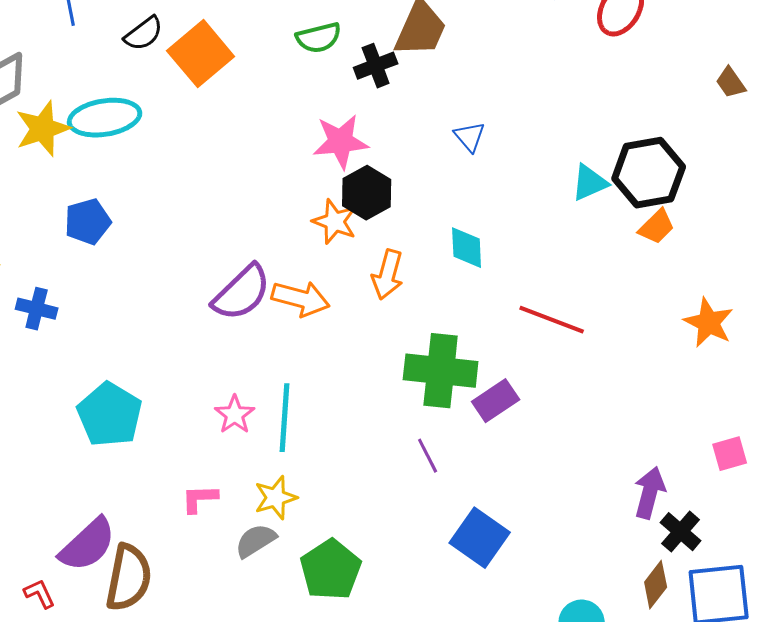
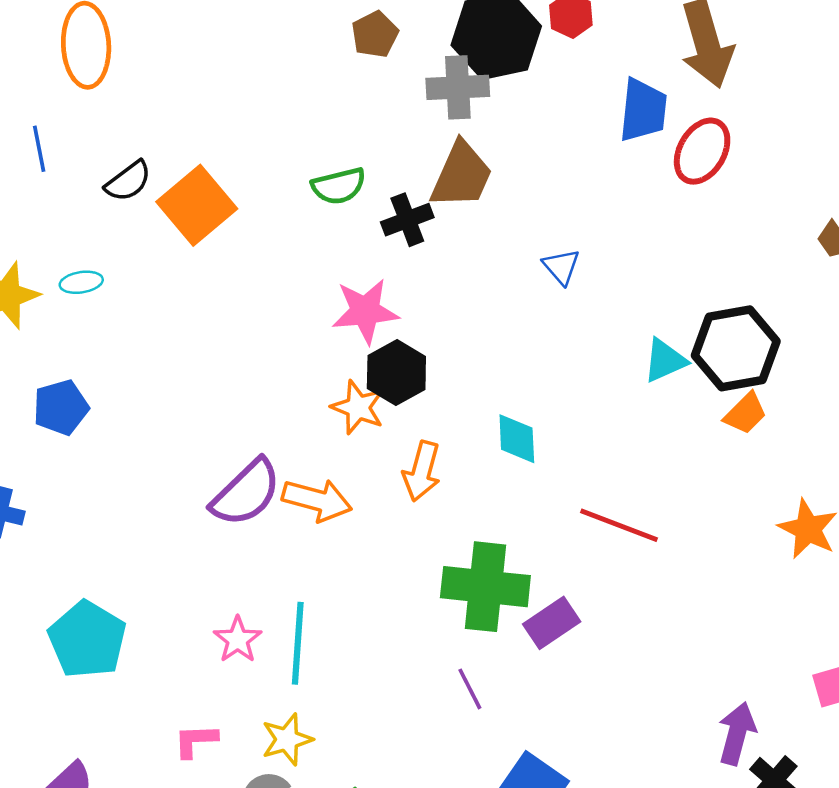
cyan ellipse: (105, 118) -> (81, 282), size x0.5
blue triangle: (470, 137) -> (561, 267), moved

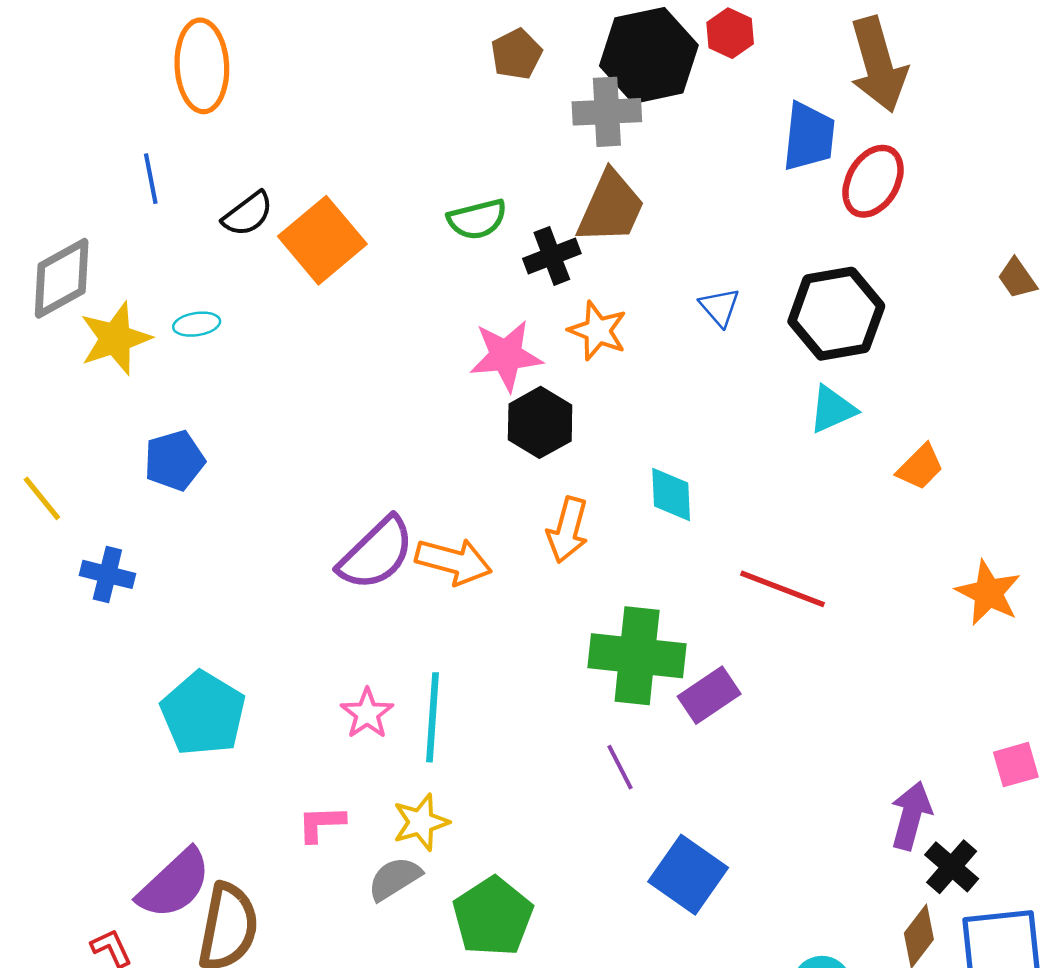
black hexagon: (736, 348) -> (836, 314), moved
orange star: (358, 407) -> (598, 331), moved

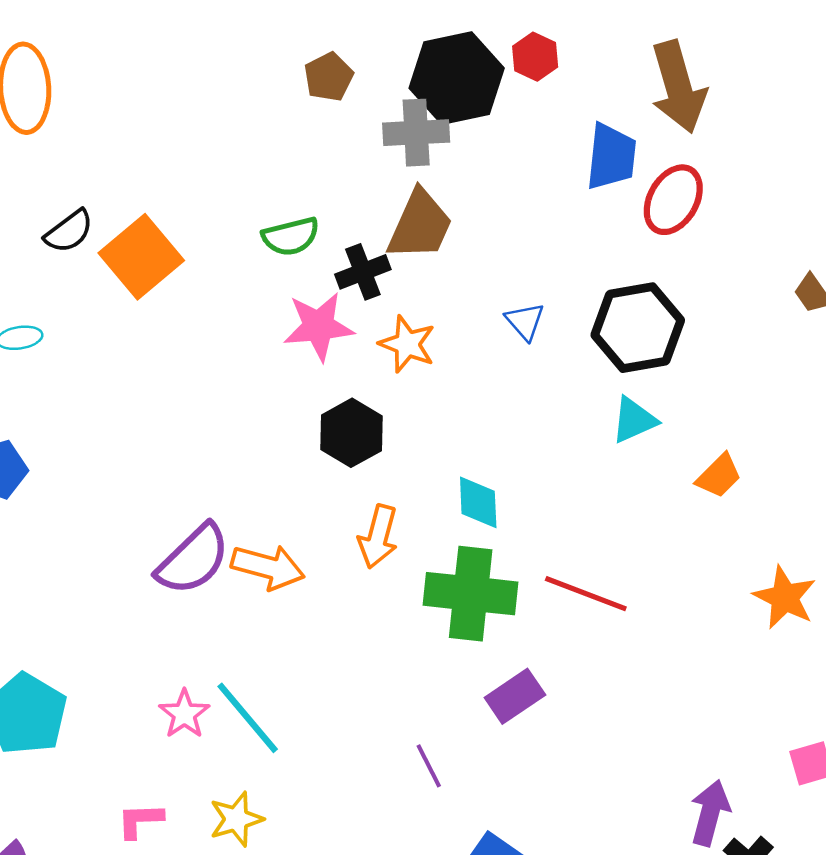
pink star: (506, 356) -> (319, 326), moved
green cross: (637, 656) -> (471, 594), moved
cyan line: (433, 717) -> (248, 718), turned -44

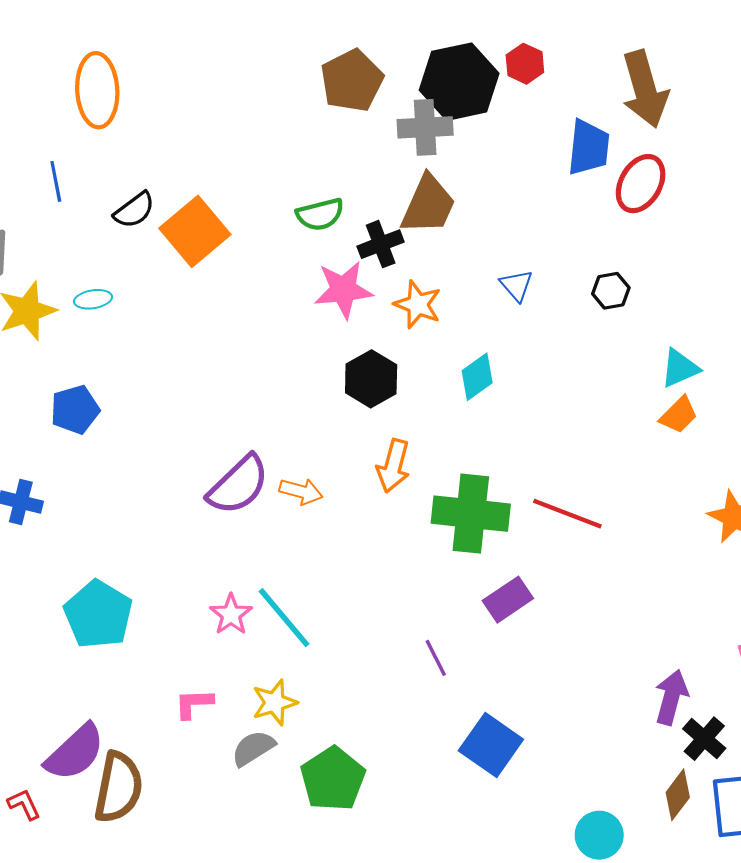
brown pentagon: (329, 77) -> (352, 81), size x1.5
black hexagon: (638, 328) -> (611, 291), size x0.5
cyan triangle: (634, 420) -> (680, 368), moved
cyan diamond: (478, 502) -> (477, 377), moved, turned 57
orange arrow: (268, 567) -> (301, 491), size x0.7

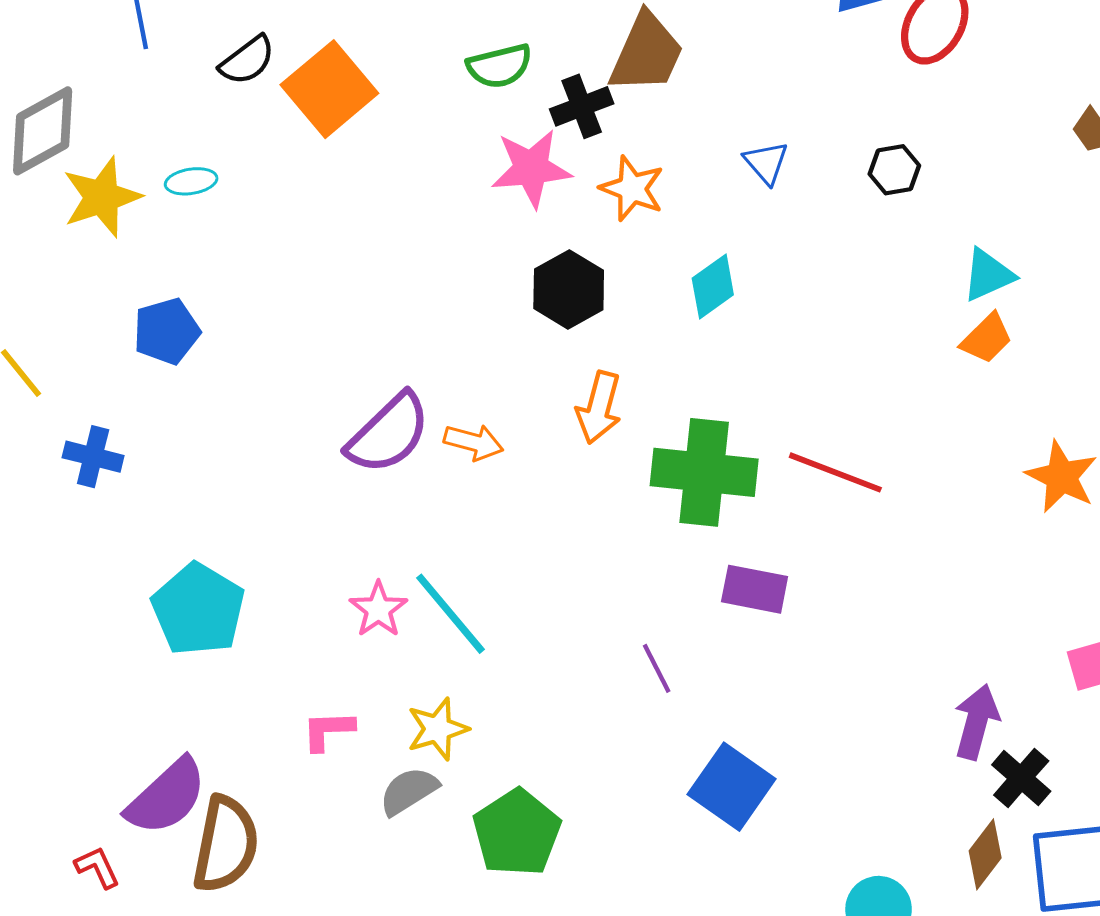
purple rectangle: (508, 600) -> (755, 589), turned 45

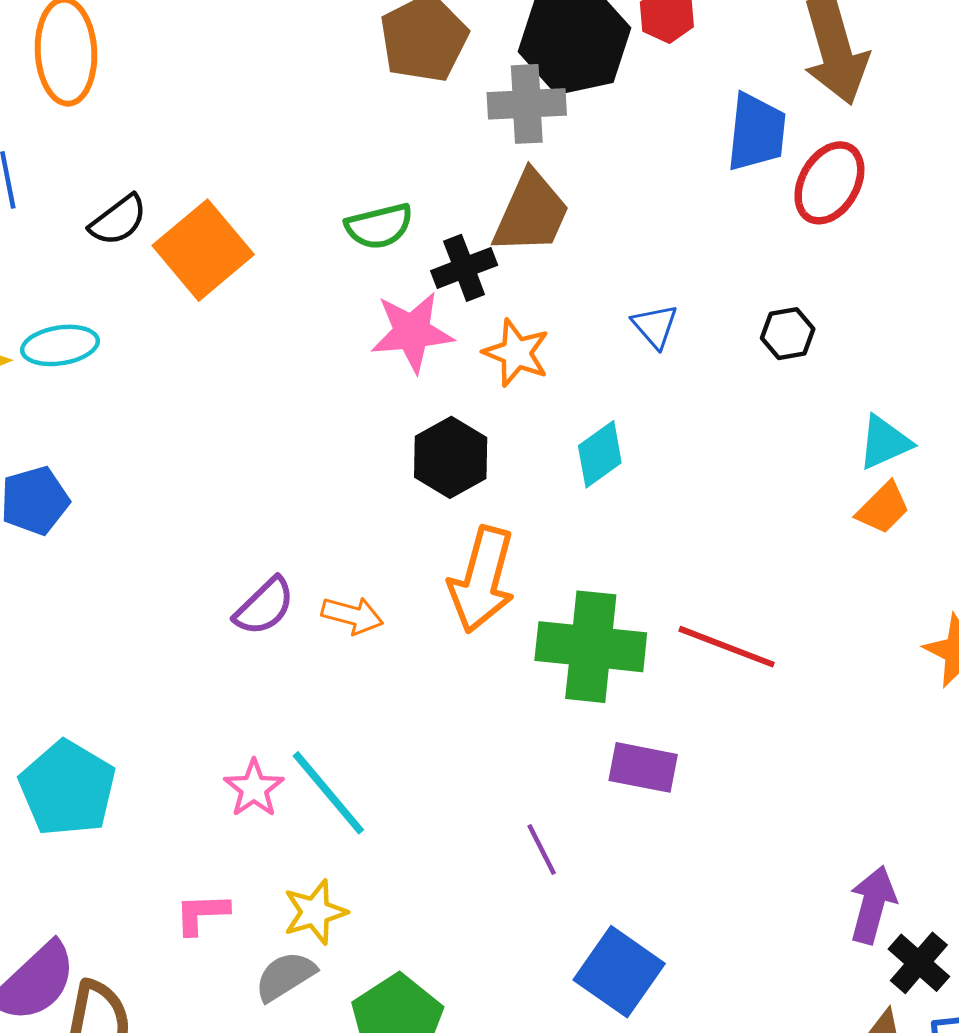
cyan ellipse: (191, 181) -> (60, 345), size x1.4
orange arrow: (599, 408) -> (482, 580), size x1.4
purple semicircle: (389, 434) -> (264, 606), size x0.7

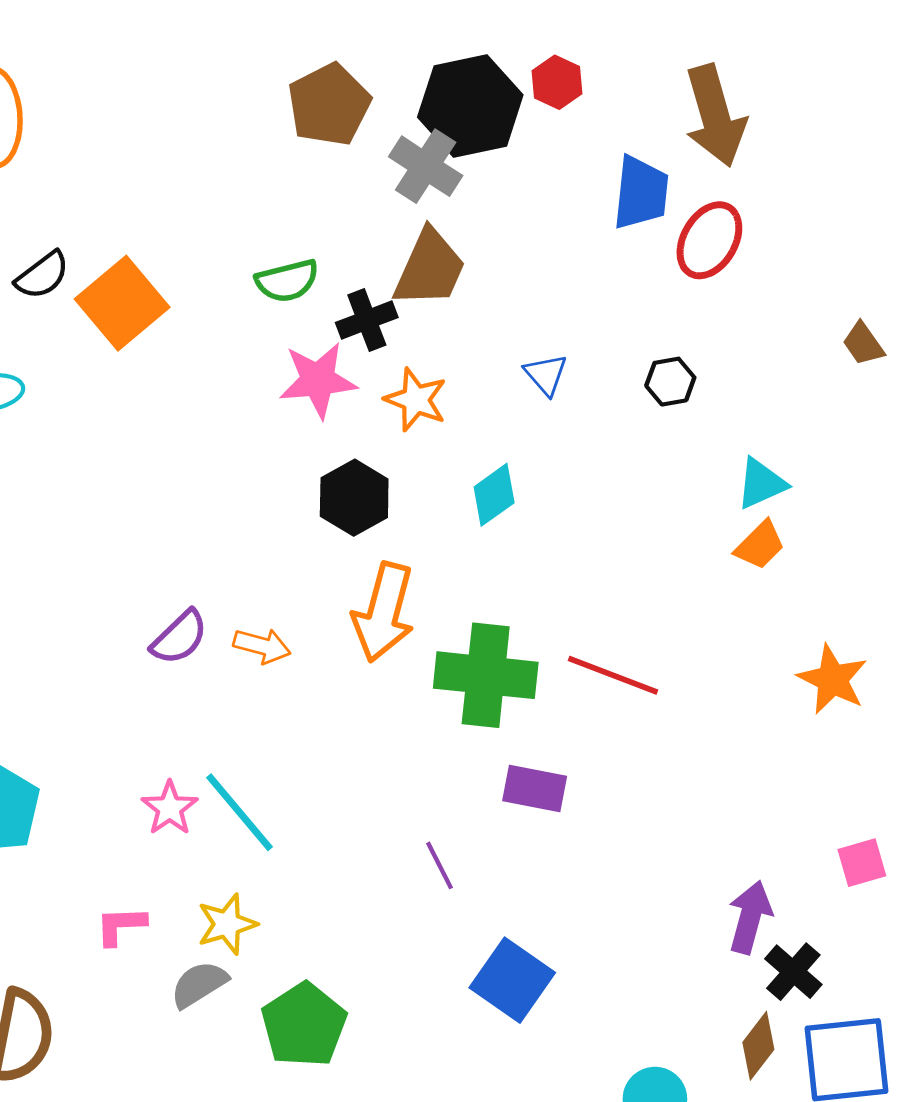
gray cross: (527, 104) -> (426, 166), turned 36

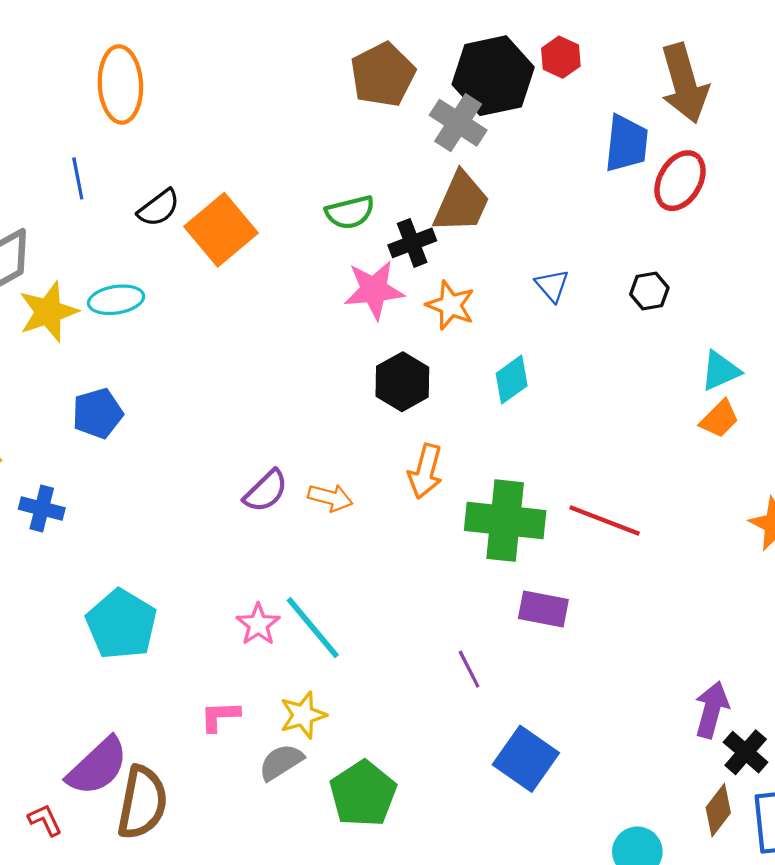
orange arrow: (384, 612) -> (425, 471), size x0.7

